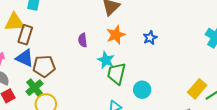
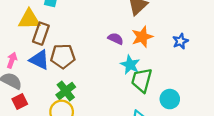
purple semicircle: (83, 40) -> (116, 39), moved, turned 120
brown pentagon: (44, 66) -> (63, 56), moved
green cross: (34, 88) -> (66, 91), moved

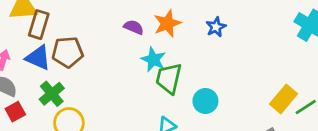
green cross: (66, 91) -> (52, 94), moved

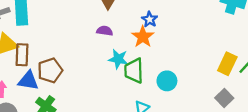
orange star: (167, 23) -> (143, 37), moved
purple semicircle: (134, 27) -> (105, 31), moved
blue star: (216, 27) -> (150, 19), moved

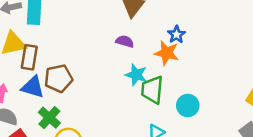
orange star: (143, 37) -> (167, 53), turned -30

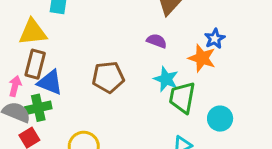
brown rectangle: (29, 57) -> (35, 64), moved
brown pentagon: (58, 78) -> (108, 77), moved
green cross: (49, 118) -> (38, 108), moved, turned 30

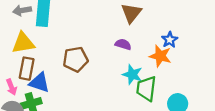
brown pentagon: (108, 77) -> (75, 59), moved
pink arrow: (15, 86) -> (11, 87), turned 147

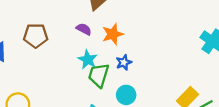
blue star: (170, 40) -> (124, 62), moved
orange star: (160, 56) -> (113, 34), moved, turned 30

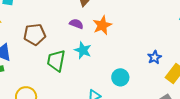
blue star: (124, 62) -> (155, 57), moved
green trapezoid: (99, 75) -> (56, 61), moved

